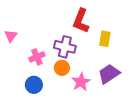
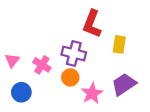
pink triangle: (11, 36) -> (12, 60), moved
pink cross: (37, 57) -> (42, 65), turned -35
blue circle: (34, 85) -> (21, 92), moved

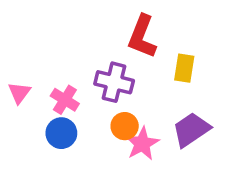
orange circle: (70, 77) -> (125, 126), moved
blue circle: (21, 92) -> (61, 133), moved

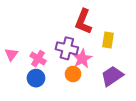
pink star: (142, 144) -> (82, 59), moved

